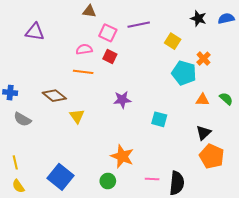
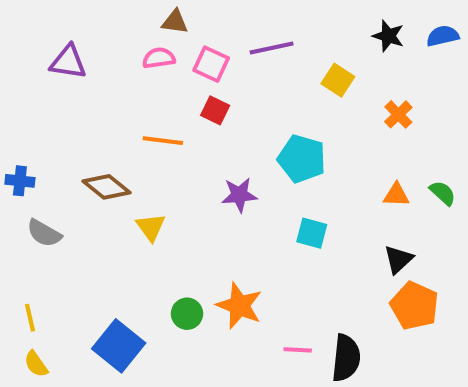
pink semicircle: (84, 49) -> (159, 58), moved
cyan pentagon: (184, 73) -> (302, 159), moved
green circle: (108, 181) -> (187, 314), moved

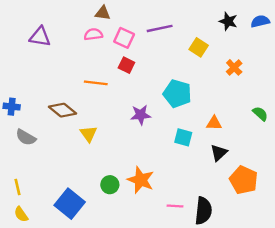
orange triangle: (396, 195) -> (214, 123), moved
black triangle: (398, 259) -> (219, 153), moved

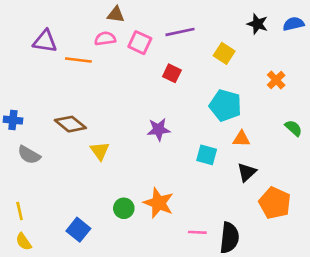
red square: (126, 65) -> (172, 73), moved
orange cross: (234, 67) -> (276, 80), moved
orange line: (96, 83) -> (78, 60), moved
cyan pentagon: (177, 94) -> (225, 105), moved
blue square: (70, 204) -> (78, 230), size x0.7

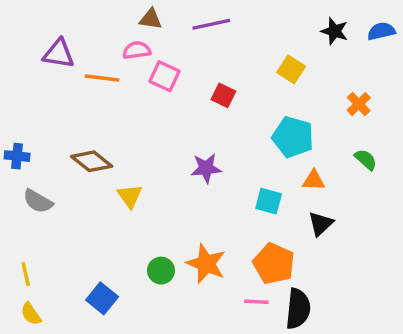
purple line: (180, 32) -> (211, 24), moved
pink square: (140, 43) -> (164, 76), moved
green semicircle: (293, 128) -> (366, 160), moved
orange pentagon: (275, 203) -> (274, 264), moved

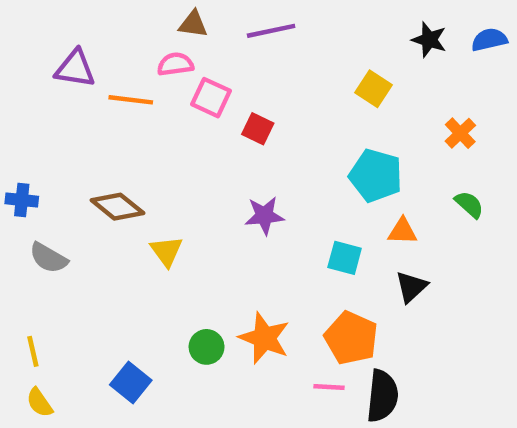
red square: (223, 95) -> (258, 129), moved

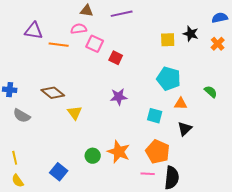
black star: (429, 40) -> (191, 34), moved
yellow square: (373, 89) -> (168, 40), turned -35
orange cross: (460, 133) -> (218, 44), moved

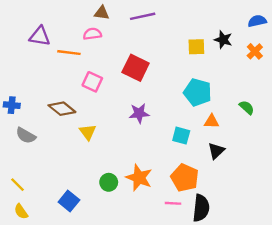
pink square: (95, 44) -> (92, 82), moved
red square: (116, 58) -> (136, 68), size x1.6
yellow line: (15, 158) -> (18, 185), turned -32

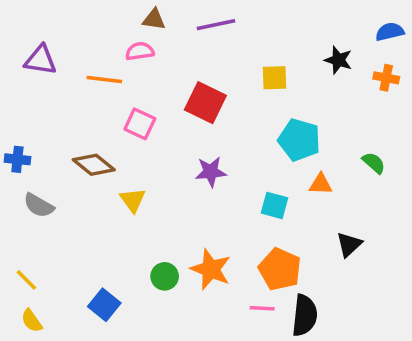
purple triangle: (40, 36) -> (41, 60), moved
yellow square: (196, 47) -> (275, 78), moved
orange cross: (255, 51) -> (386, 78), turned -35
black triangle: (216, 151) -> (349, 244), moved

